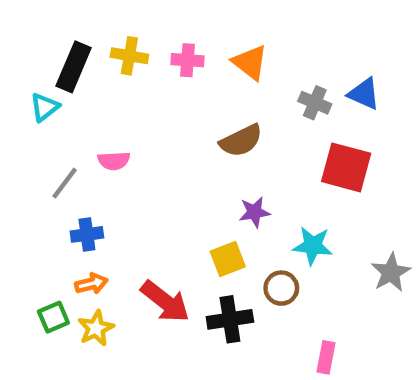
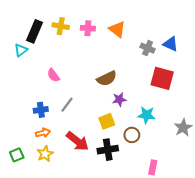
brown semicircle: (241, 141) -> (107, 78), moved
pink semicircle: (114, 161) -> (53, 75), turned 56
gray line: (65, 183) -> (67, 105), moved
green square: (53, 317) -> (17, 155), moved

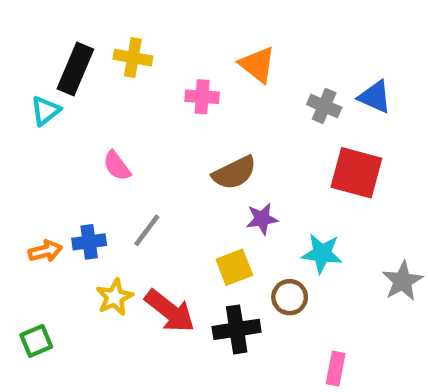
pink cross: (88, 28) -> (202, 97), moved
orange arrow: (43, 133) -> (45, 251), moved
yellow star: (45, 154) -> (115, 297), moved

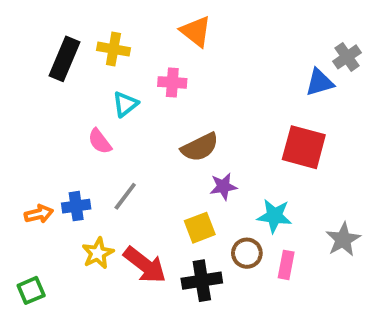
orange triangle: (257, 64) -> (196, 31), moved
blue triangle: (375, 97) -> (320, 82), turned -40
gray cross: (324, 106) -> (347, 57), moved, turned 32
cyan triangle: (45, 111) -> (125, 104), moved
pink rectangle: (336, 369) -> (286, 265), moved

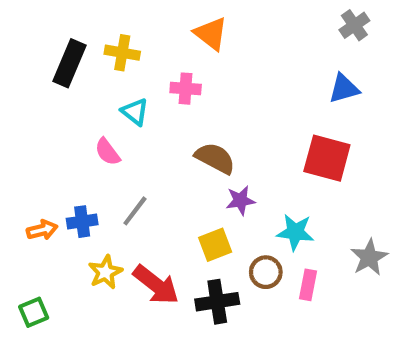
gray cross: (347, 57) -> (354, 25), moved
cyan triangle: (125, 104) -> (135, 112), turned -44
brown semicircle: (200, 147) -> (215, 158), turned -126

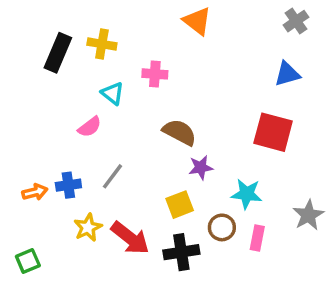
orange triangle: (211, 34) -> (197, 21), moved
pink semicircle: (107, 152) -> (90, 127), turned -90

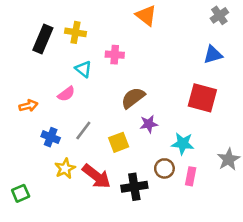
brown semicircle: (180, 132) -> (133, 98), turned -65
blue cross: (68, 185) -> (51, 137), turned 30
orange arrow: (35, 192) -> (28, 106), moved
yellow square: (180, 205) -> (119, 142), moved

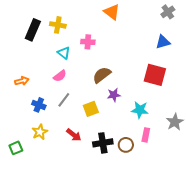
pink semicircle: (66, 94) -> (60, 76), moved
yellow star: (65, 168) -> (40, 132), moved
brown circle: (164, 168) -> (126, 145), moved
red arrow: (96, 176) -> (74, 135), size x0.7

